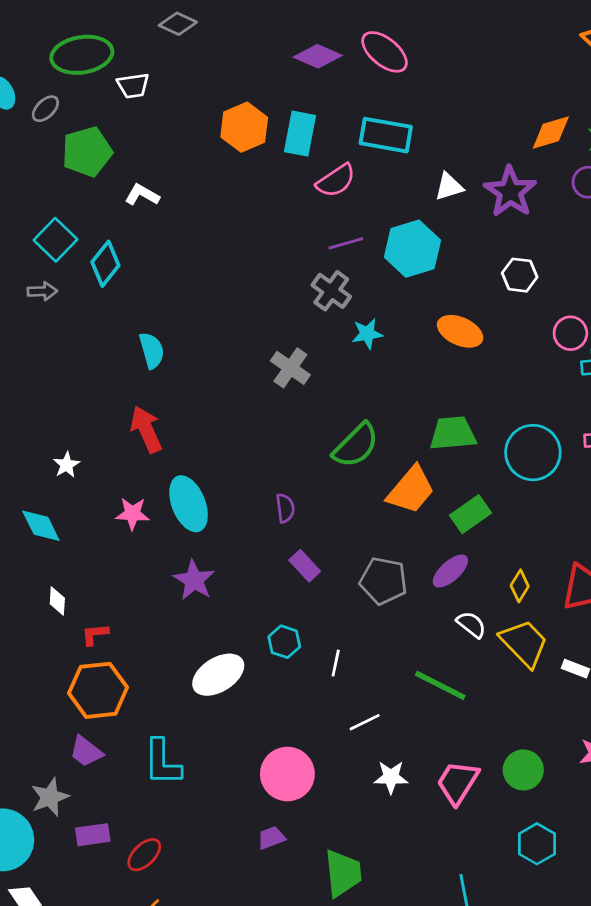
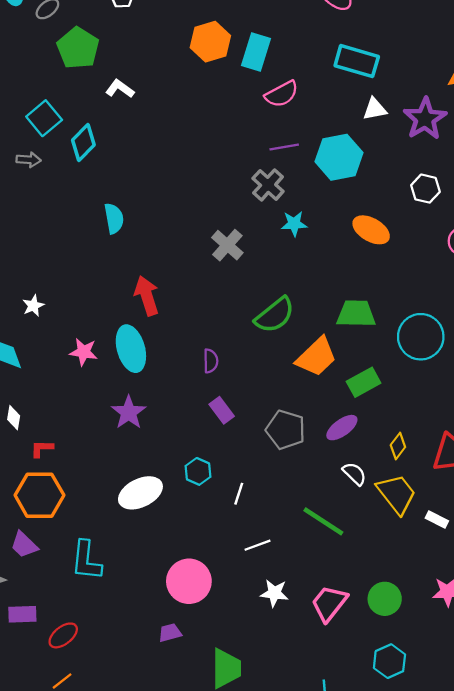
cyan rectangle: (386, 135) -> (357, 61), moved
green pentagon: (87, 152) -> (78, 48), turned -30
red arrow: (146, 429) -> (147, 296), moved

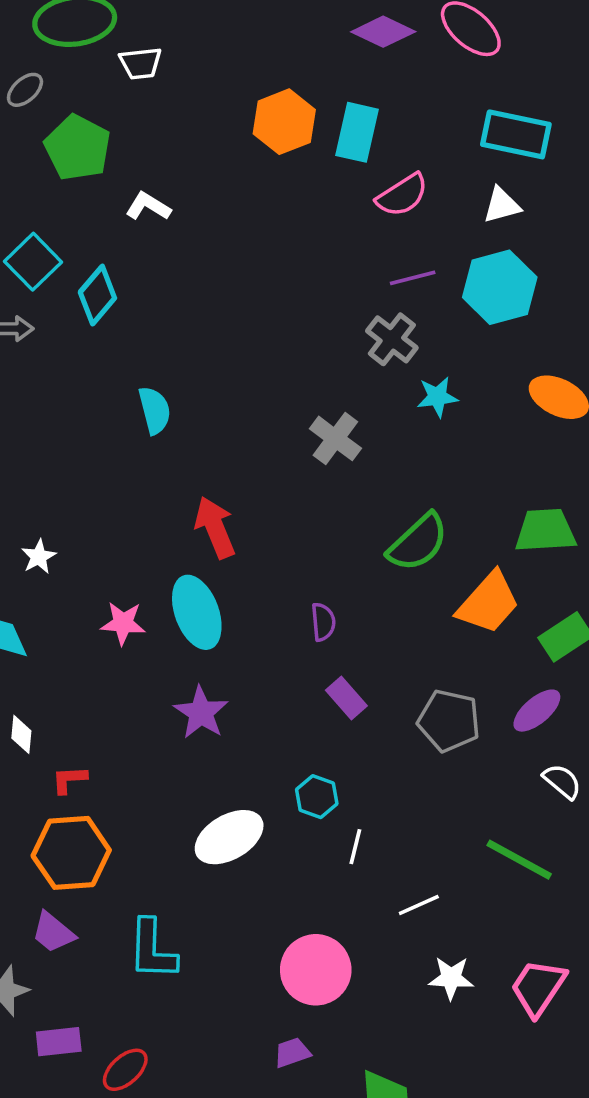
white triangle: (375, 109) -> (502, 205), moved
white line: (239, 494) -> (355, 847), moved

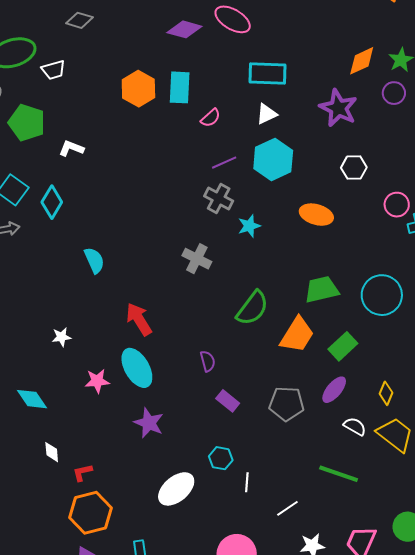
pink semicircle: (402, 195) -> (211, 118), size x0.7
white star: (39, 557) -> (62, 337), moved, turned 30

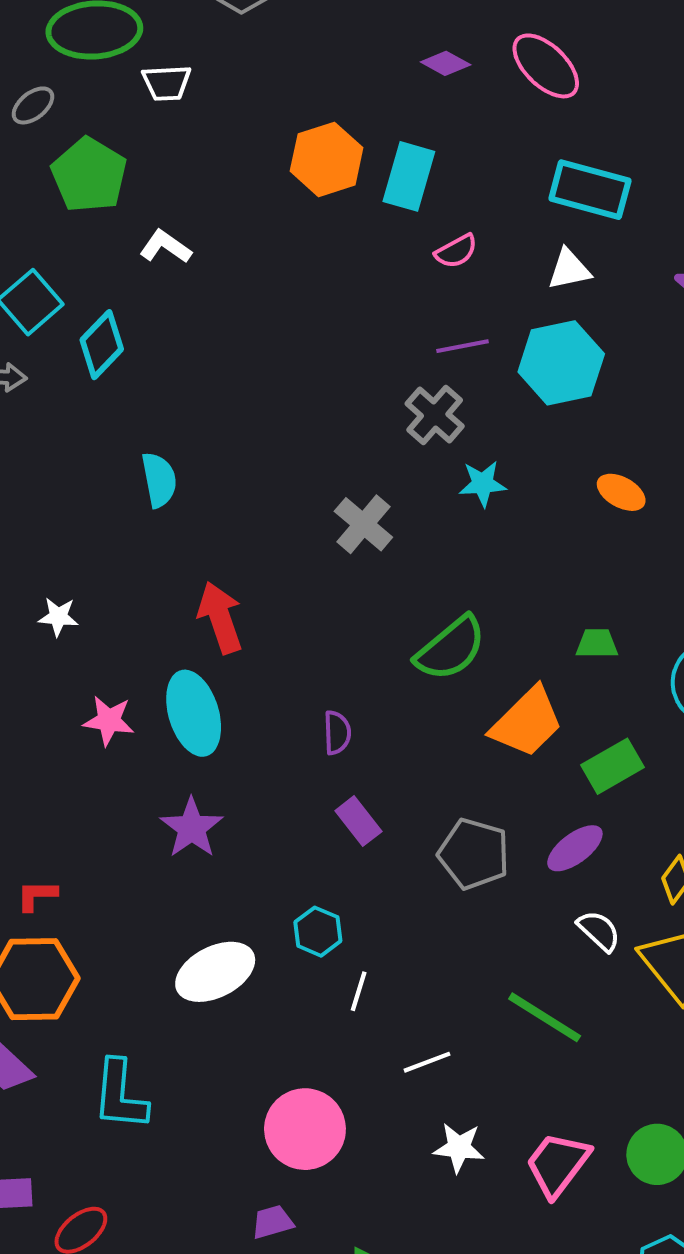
purple diamond: (184, 29) -> (446, 63), size x0.7
orange ellipse: (316, 215) -> (621, 492), size x0.7
green trapezoid: (322, 289) -> (597, 644), size x0.6

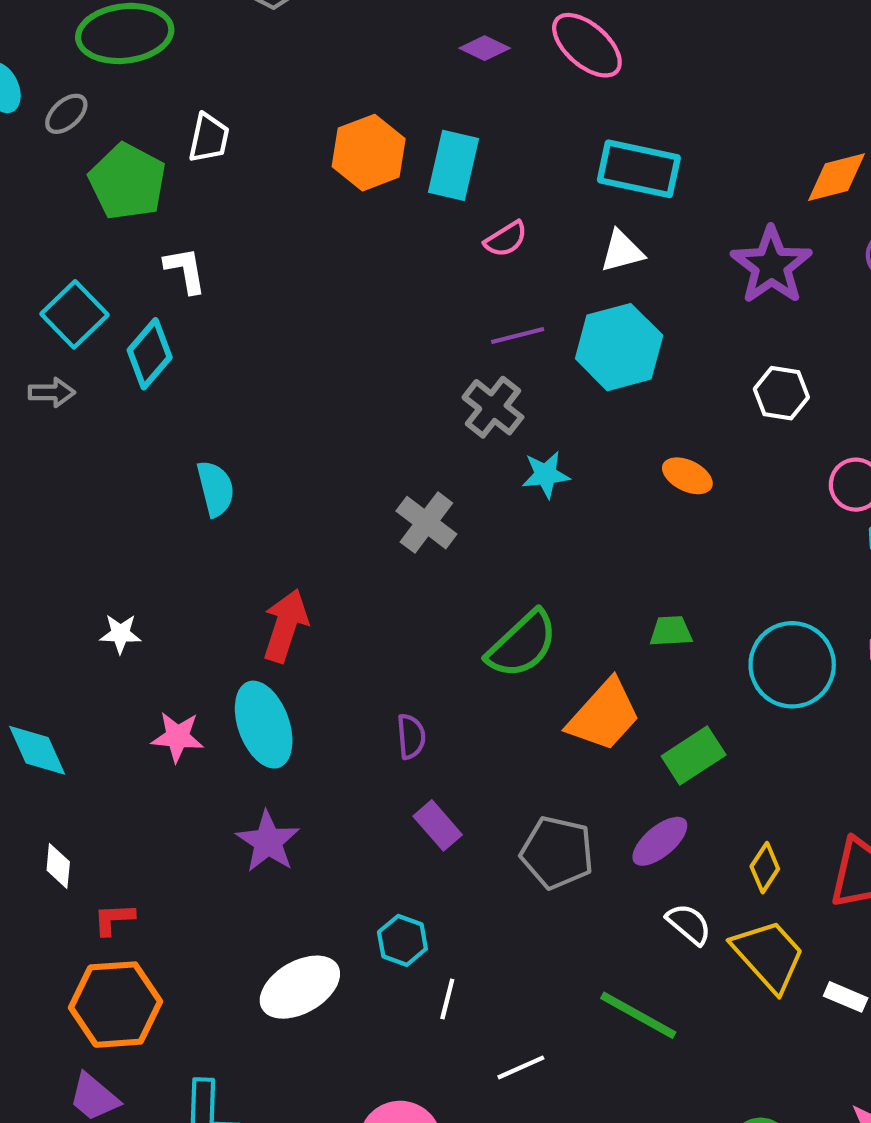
white trapezoid: (167, 83) -> (209, 138), moved, turned -72
white L-shape: (166, 247) -> (185, 270), moved, turned 48
red arrow: (220, 618) -> (285, 626), turned 40

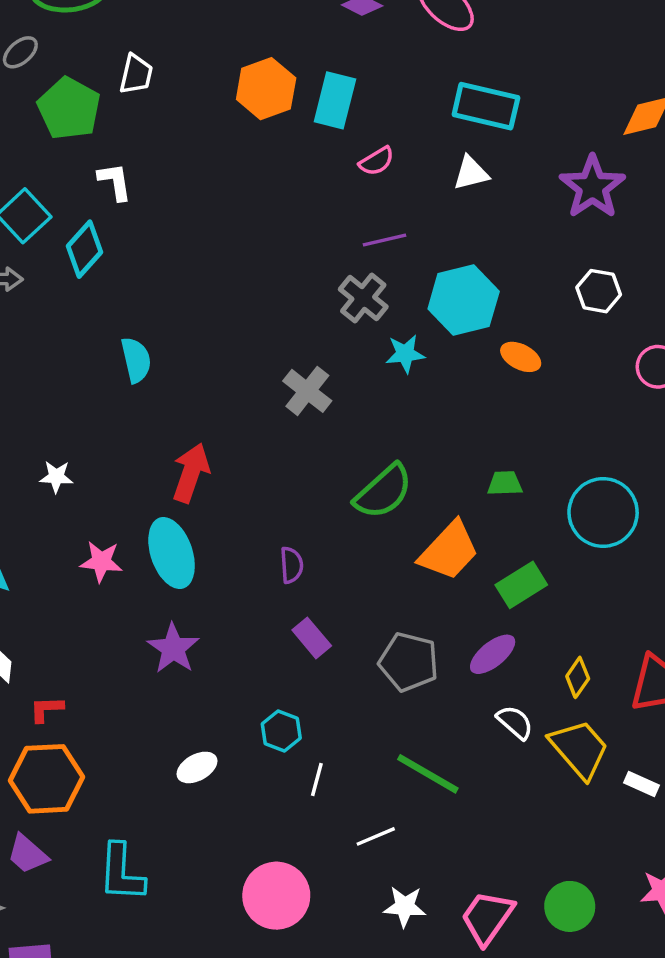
cyan hexagon: (619, 347) -> (464, 300), moved
white ellipse: (300, 987) -> (197, 767), size x0.6
green line: (638, 1015) -> (428, 774), moved

